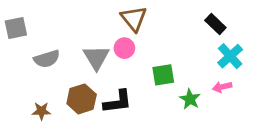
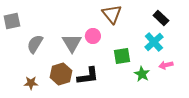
brown triangle: (134, 19) -> (112, 14), moved
cyan cross: (230, 56) -> (154, 42), moved
gray semicircle: (47, 59) -> (35, 44), turned 138

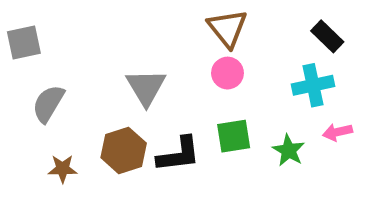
pink circle: (93, 36) -> (227, 73), moved
cyan cross: (154, 42) -> (313, 85), turned 30
gray semicircle: (35, 44) -> (48, 104), moved
green square: (122, 56) -> (234, 136), moved

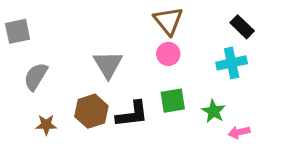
pink arrow: (337, 132) -> (239, 132), moved

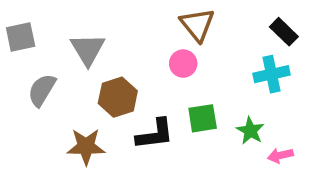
pink circle: (168, 54) -> (183, 64), moved
gray triangle: (108, 64) -> (88, 49), moved
brown hexagon: (91, 111) -> (118, 97), moved
brown star: (46, 125) -> (86, 147), moved, size x1.5

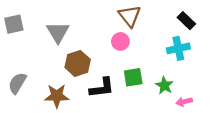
gray semicircle: (42, 90) -> (17, 83), moved

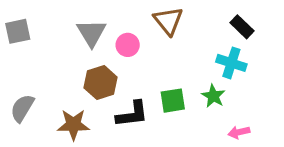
gray triangle: (58, 32) -> (91, 33), moved
pink circle: (120, 41) -> (128, 45), moved
cyan cross: (178, 48) -> (231, 63), turned 30
green star: (164, 85) -> (213, 96), moved

